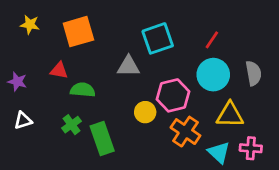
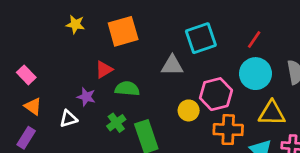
red triangle: (59, 70) -> (104, 69), turned -42
purple star: (17, 82) -> (86, 97), moved
orange cross: (185, 132) -> (228, 130), turned -32

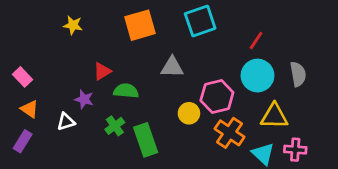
orange square: (123, 31) -> (140, 25), moved
cyan square: (201, 38) -> (200, 21), moved
orange cross: (228, 130) -> (230, 133), turned 32

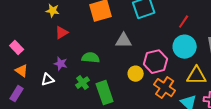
red triangle: (102, 71) -> (62, 33), moved

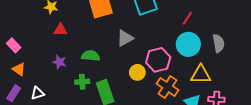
red triangle: (62, 33) -> (60, 30), turned 32
gray triangle: (124, 41) -> (125, 38), turned -30
white triangle: (48, 80) -> (38, 93), moved
green cross: (83, 83) -> (82, 82), turned 32

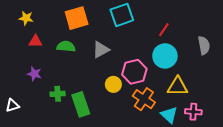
gray semicircle: (218, 43) -> (204, 45), moved
green semicircle: (91, 56) -> (66, 46), moved

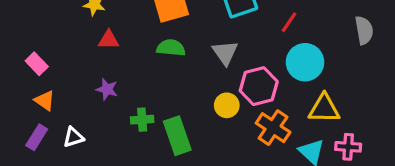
red line: (164, 30) -> (289, 22), moved
gray semicircle: (204, 45) -> (364, 30), moved
green semicircle: (66, 46) -> (171, 48), moved
gray triangle: (101, 50) -> (225, 53), moved, turned -36

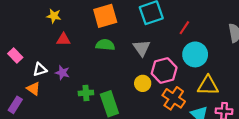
orange triangle: (45, 101) -> (33, 89), moved
white triangle: (73, 137) -> (40, 69), moved

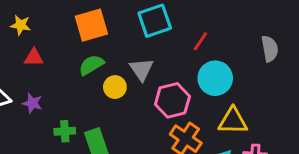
green semicircle: (105, 45) -> (91, 65), turned -36
yellow circle: (143, 83) -> (115, 87), moved

